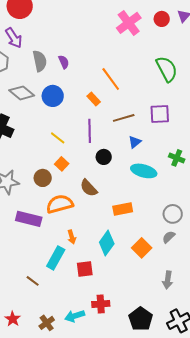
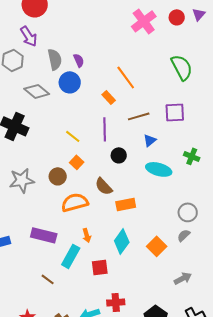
blue circle: (53, 96) -> (70, 82), moved
orange rectangle: (123, 209) -> (126, 204), moved
purple rectangle: (29, 219) -> (44, 235), moved
gray arrow: (168, 280) -> (183, 278), turned -126

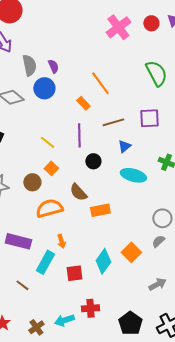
cyan diamond: (122, 241) -> (103, 261), moved

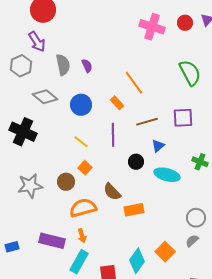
pink cross: (118, 27) -> (152, 27), turned -35
blue circle: (44, 88) -> (81, 105), moved
black circle: (93, 161) -> (136, 162), moved
orange arrow: (61, 241) -> (82, 236), moved

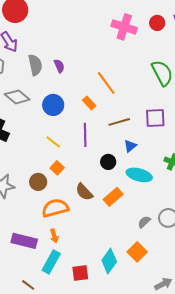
orange rectangle: (134, 210) -> (113, 197), moved, turned -30
gray semicircle: (192, 241) -> (144, 222), moved

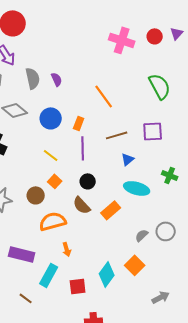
orange rectangle: (89, 103) -> (79, 123), moved, turned 64
black circle: (108, 162) -> (88, 181), moved
orange arrow: (54, 236) -> (67, 249), moved

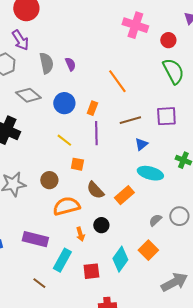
red circle: (155, 36) -> (168, 40), moved
orange square: (55, 181) -> (77, 164), moved, turned -32
black circle: (88, 181) -> (101, 225), moved
gray arrow: (161, 297) -> (174, 282), size x1.5

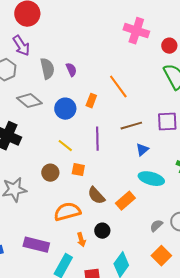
orange rectangle: (92, 108) -> (91, 101), moved
brown circle: (49, 180) -> (50, 173), moved
orange square: (148, 250) -> (161, 256), moved

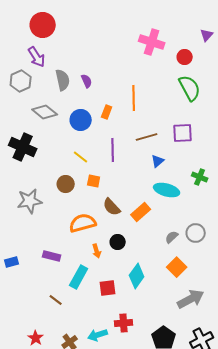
orange line: (118, 87) -> (134, 98), turned 35
purple rectangle: (36, 245) -> (52, 256), size x0.7

